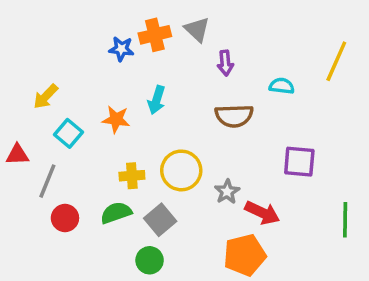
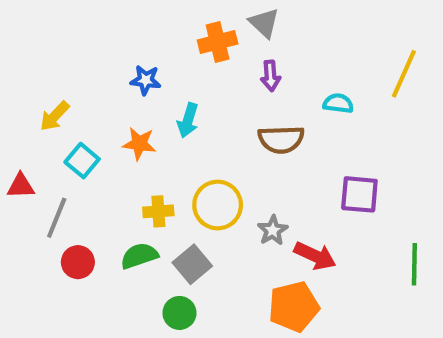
gray triangle: (197, 30) -> (264, 23), moved
orange cross: (155, 35) -> (218, 42), moved
blue star: (121, 49) -> (146, 80), moved

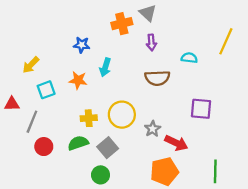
cyan square: (82, 161) -> (46, 90), turned 30
green line: (414, 264) -> (215, 171), moved

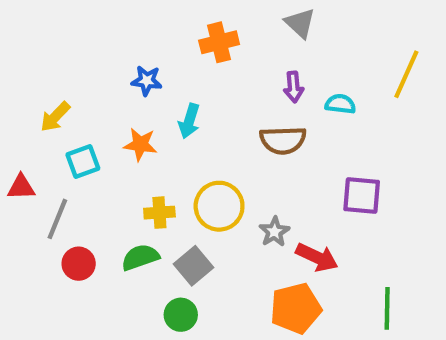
gray triangle: (148, 13) -> (300, 23), moved
purple arrow: (151, 42) -> (294, 87), moved

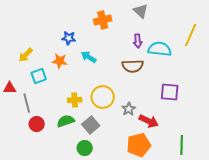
cyan semicircle: (340, 104) -> (160, 49), size x1.6
cyan arrow: (189, 121) -> (89, 57), turned 105
orange star: (140, 144) -> (60, 61), moved
gray line: (57, 219) -> (27, 103), turned -36

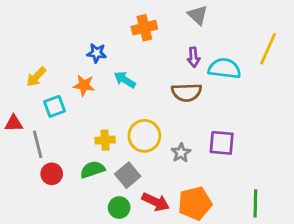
purple square: (170, 92) -> (222, 143), moved
red arrow: (149, 121) -> (156, 202), moved

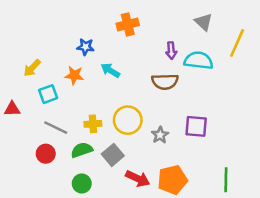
gray triangle: (198, 15) -> (203, 22), moved
gray line: (38, 144) -> (56, 128), moved, turned -50
green circle: (119, 208) -> (82, 183), moved

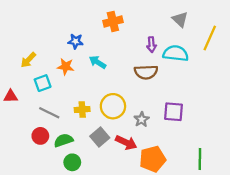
green semicircle: (82, 150) -> (63, 140), moved
red arrow: (138, 179) -> (126, 143), moved

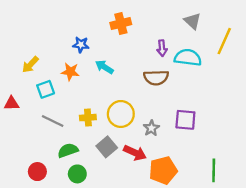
red circle: (40, 136) -> (37, 172), moved

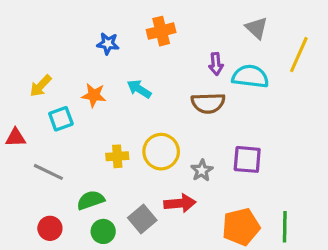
blue star: (81, 45) -> (108, 44), moved
gray line: (53, 121) -> (48, 172), moved
gray square: (107, 147) -> (142, 219), moved
red arrow: (135, 153) -> (180, 203), turned -30
orange pentagon: (163, 170) -> (241, 227), moved

